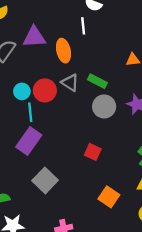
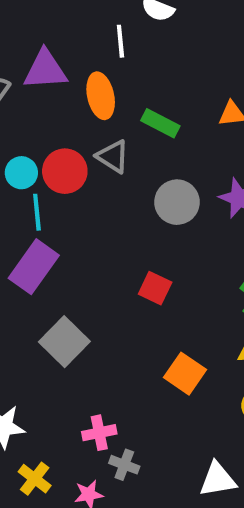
white line: (83, 26) -> (120, 41), moved
green rectangle: (97, 81) -> (160, 123), moved

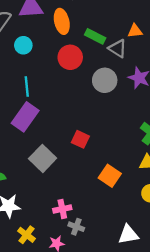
gray triangle: (113, 157) -> (118, 48), moved
red circle: (65, 171) -> (70, 57), moved
cyan circle: (21, 173) -> (23, 45), moved
red square: (155, 288) -> (80, 139), moved

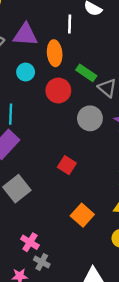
cyan circle: (23, 45) -> (26, 72), moved
red square: (80, 139) -> (67, 165), moved
pink cross: (62, 209) -> (30, 242), turned 36

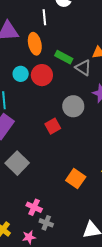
cyan circle: (26, 72) -> (21, 74), moved
gray circle: (90, 118) -> (73, 106), moved
red square: (67, 165) -> (53, 126), moved, turned 35

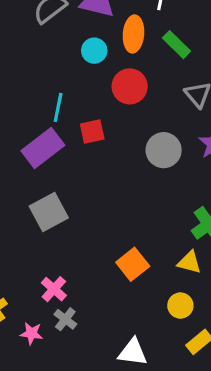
green rectangle: (64, 57) -> (176, 45), moved
cyan circle: (21, 74) -> (94, 51), moved
red square: (53, 126) -> (92, 131), moved

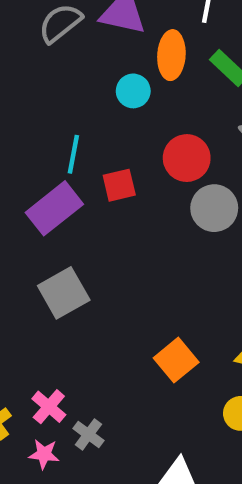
cyan circle: (94, 51) -> (133, 91), moved
red circle: (130, 86) -> (187, 158), moved
pink cross: (54, 289) -> (49, 407), moved

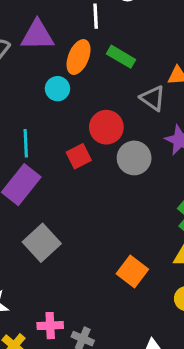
orange ellipse: (171, 55) -> (79, 57), turned 32
red square: (119, 185) -> (79, 156), moved
pink cross: (49, 407) -> (50, 326), turned -30

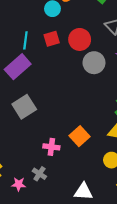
red square: (79, 156) -> (52, 39), moved
pink cross: (50, 326) -> (51, 147), moved

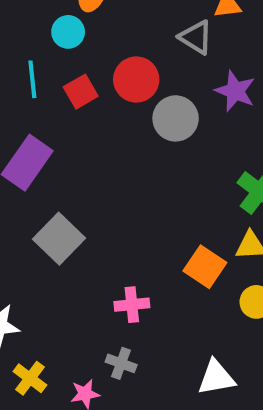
cyan line: (25, 40) -> (32, 79), moved
orange square: (80, 136) -> (205, 267), moved

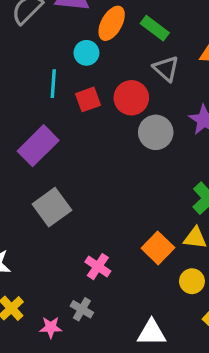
gray triangle: (196, 37) -> (166, 69), moved
pink cross: (132, 305) -> (98, 267), turned 30

